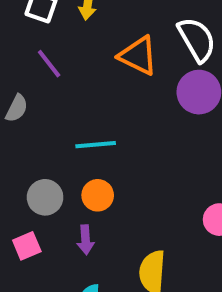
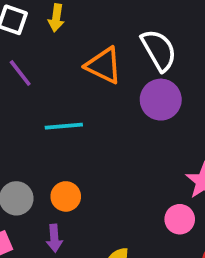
cyan line: (96, 145) -> (64, 126), moved

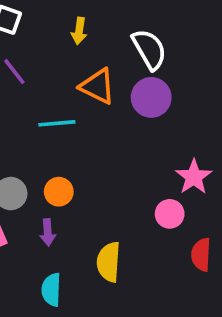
yellow arrow: (56, 18) -> (79, 31), moved
orange triangle: (104, 65) -> (98, 86), moved

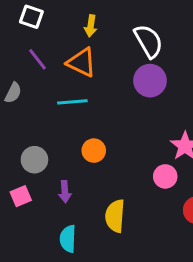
orange triangle: (98, 86) -> (82, 62), moved
orange circle: (59, 192) -> (94, 151), moved

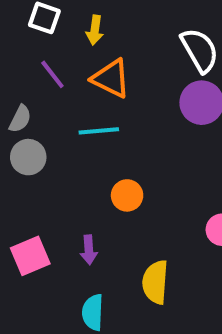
yellow arrow: (91, 26) -> (95, 30), moved
gray circle: (34, 160) -> (28, 157), moved
pink square: (21, 196) -> (30, 256), size x1.4

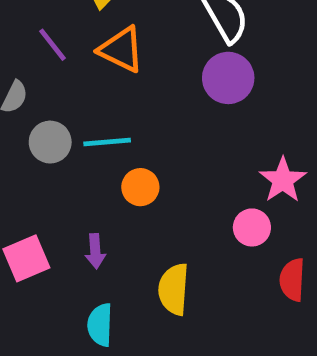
cyan line: (99, 131) -> (107, 142), moved
gray circle: (28, 157) -> (50, 142), moved

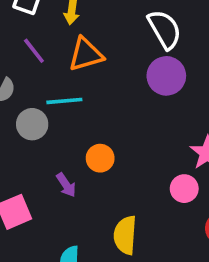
orange triangle: (121, 49) -> (86, 54), turned -42
cyan line: (107, 142) -> (64, 101), moved
purple arrow: (95, 251) -> (66, 185), moved, turned -30

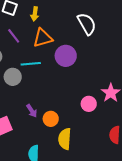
purple circle: (166, 76) -> (66, 56), moved
orange circle: (100, 158) -> (51, 119), moved
pink circle: (184, 189) -> (89, 104), moved

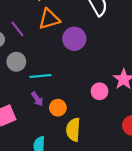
purple line: (14, 36) -> (17, 29), moved
cyan line: (31, 64) -> (40, 76), moved

